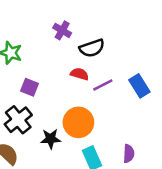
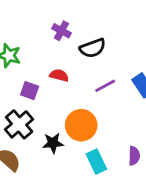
red semicircle: (79, 74) -> (59, 75), moved

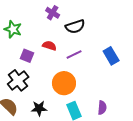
purple line: (105, 86) -> (74, 55), moved
black star: (53, 143) -> (39, 108), moved

